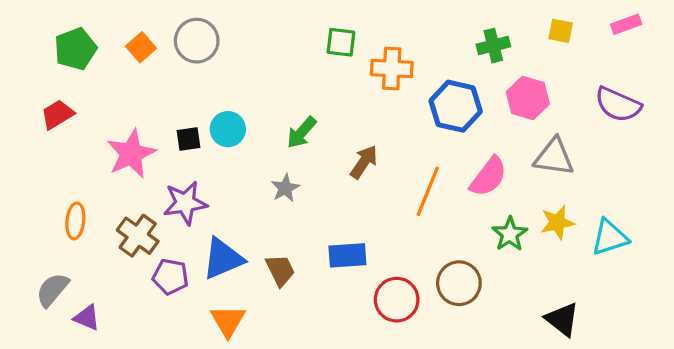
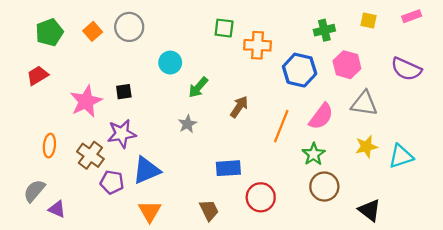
cyan circle: (228, 129) -> (170, 63), moved
green star: (510, 234) -> (314, 154), moved
brown trapezoid: (280, 270) -> (209, 210), moved
brown circle: (459, 283) -> (324, 187), moved

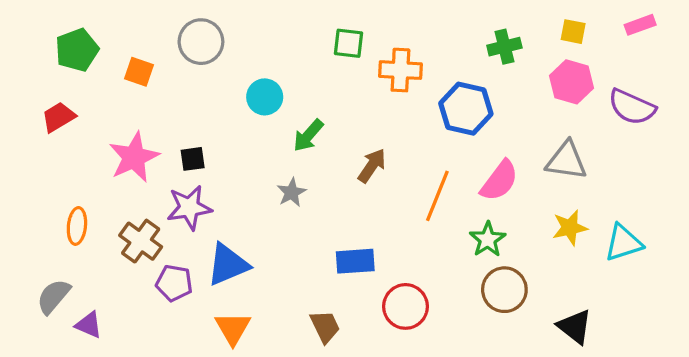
orange square: (93, 31) -> (139, 72), moved, turned -30
pink hexagon: (347, 65) -> (571, 82), moved
black square: (124, 92) -> (193, 159), moved

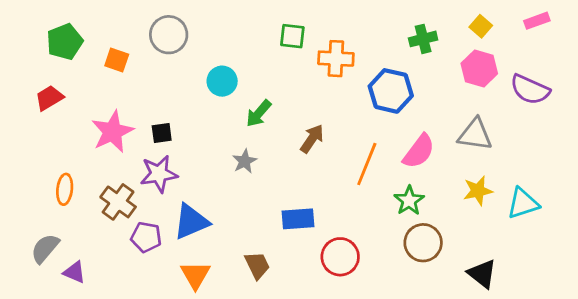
yellow square: (573, 32) -> (481, 26), turned 30
brown trapezoid: (325, 327) -> (257, 265), moved

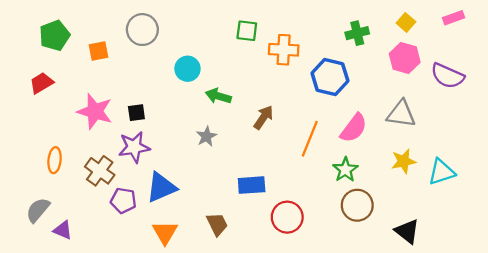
orange square: (117, 60) -> (98, 51), turned -30
green arrow: (259, 113) -> (218, 96), turned 65
pink star: (112, 132) -> (95, 111), turned -30

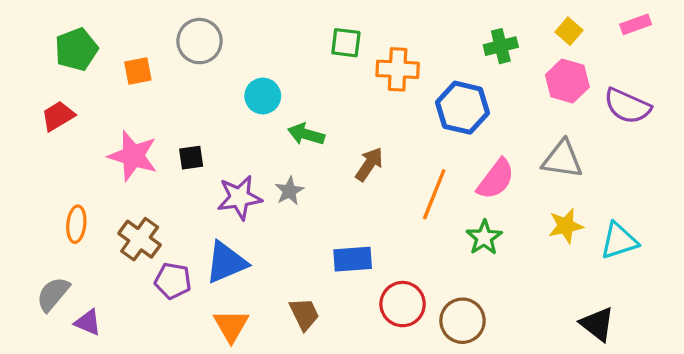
purple star: (134, 147) -> (239, 198), moved
brown circle: (357, 205) -> (462, 321), moved
black triangle: (407, 231) -> (597, 324), moved

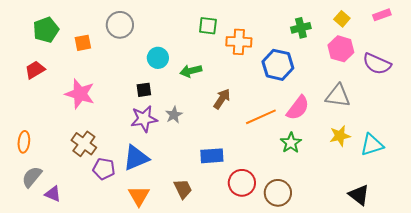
green arrow: (306, 134) -> (191, 71), moved, turned -30
black square: (191, 158) -> (144, 90), moved
orange line: (434, 194) -> (261, 117), turned 44
orange ellipse: (76, 224) -> (24, 142), moved

